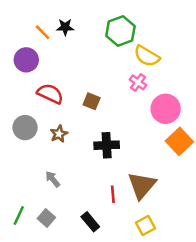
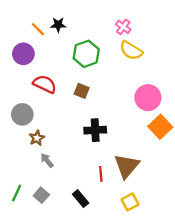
green hexagon: (120, 31) -> (86, 54), moved
pink cross: (138, 82) -> (123, 27), moved
brown star: (59, 134) -> (37, 138), moved

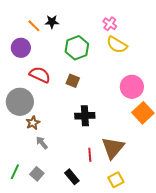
gray circle: (22, 114) -> (20, 102), size x1.4

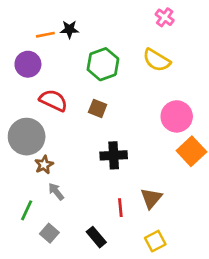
pink cross: (110, 24) -> (165, 17), moved
orange line: (34, 26) -> (45, 35), turned -56
brown triangle: (113, 148) -> (151, 198), size x0.7
green line: (15, 172) -> (27, 210), moved

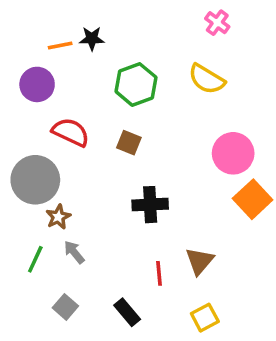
green line: (27, 210) -> (35, 259), moved

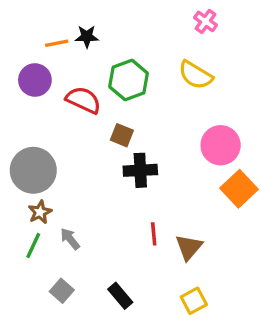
red semicircle: (71, 132) -> (83, 100), moved
black cross: (150, 205) -> (140, 170), moved
brown star: (58, 217) -> (40, 212), moved
red line: (159, 273) -> (154, 234), moved

